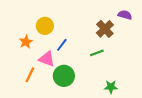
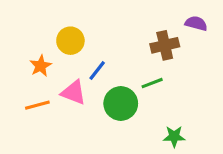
brown cross: (105, 29) -> (165, 45), turned 30
orange line: (30, 75) -> (37, 105), moved, turned 49
green circle: (64, 76) -> (121, 103), moved

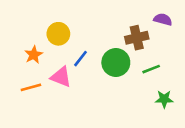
green line: (152, 83) -> (151, 69), moved
green circle: (121, 103) -> (116, 63), moved
green star: (174, 136) -> (164, 99), moved

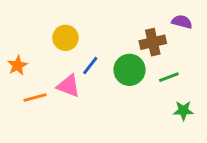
orange star: (34, 55) -> (17, 65), moved

